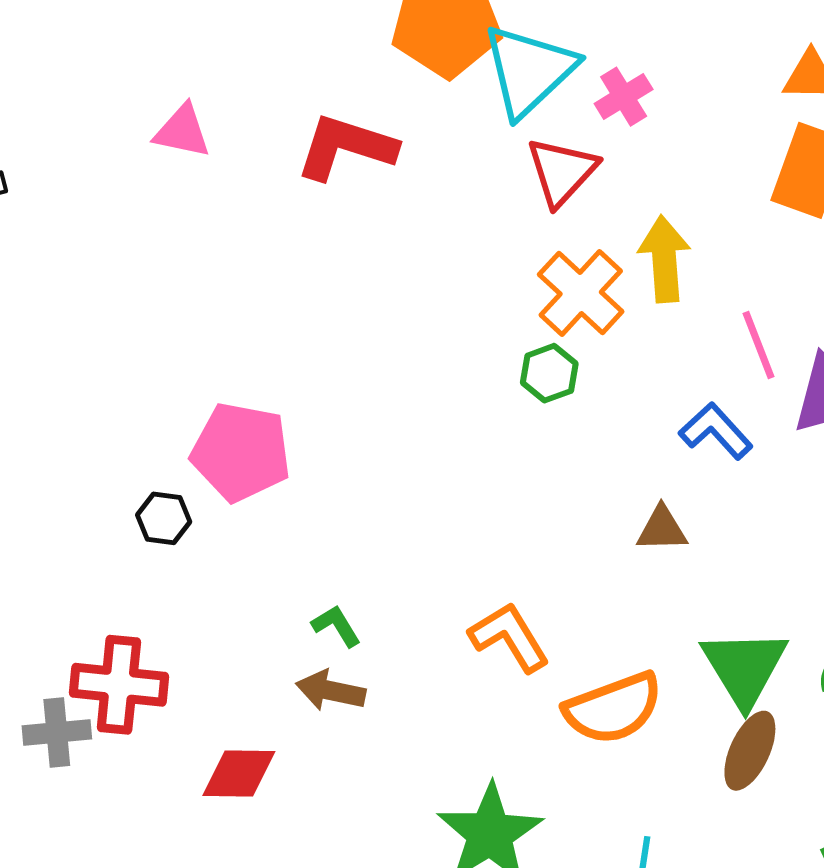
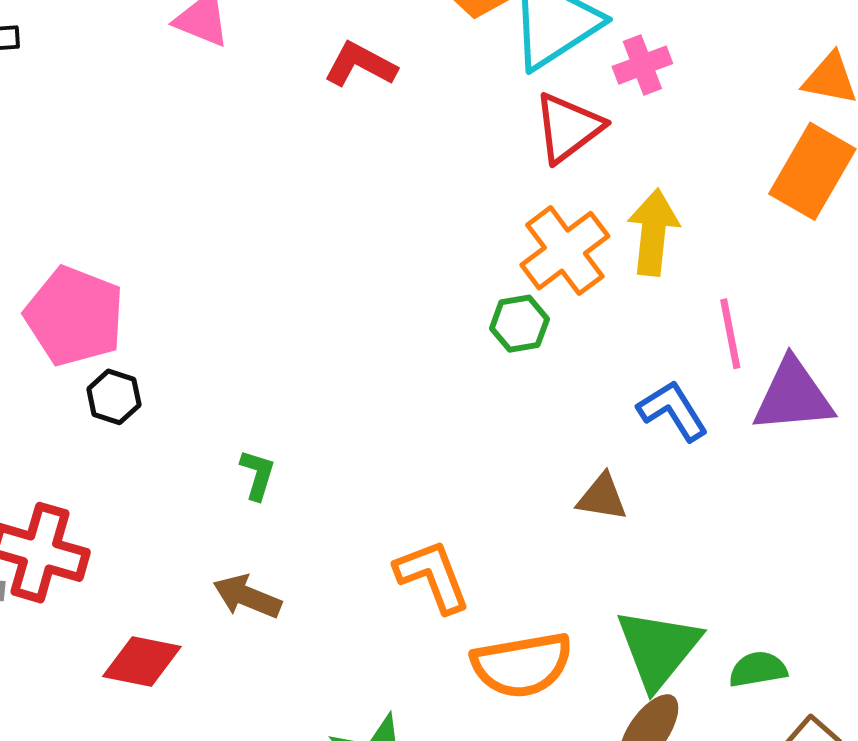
red L-shape: (346, 147) -> (360, 65), size x0.7
pink pentagon: (241, 452) -> (74, 316), moved
green L-shape: (336, 626) -> (257, 475), moved, turned 38

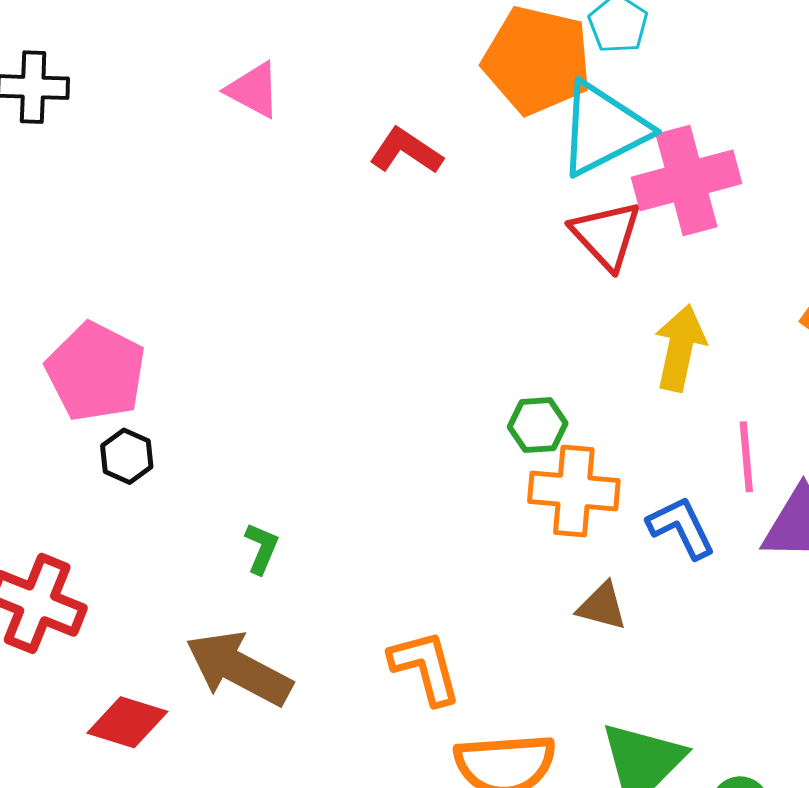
pink cross: (642, 65) -> (687, 180), size x1.8
red triangle: (568, 128) -> (606, 235), turned -42
orange cross: (565, 251) -> (574, 491), moved, turned 36
brown arrow: (247, 597) -> (239, 668), size x1.6

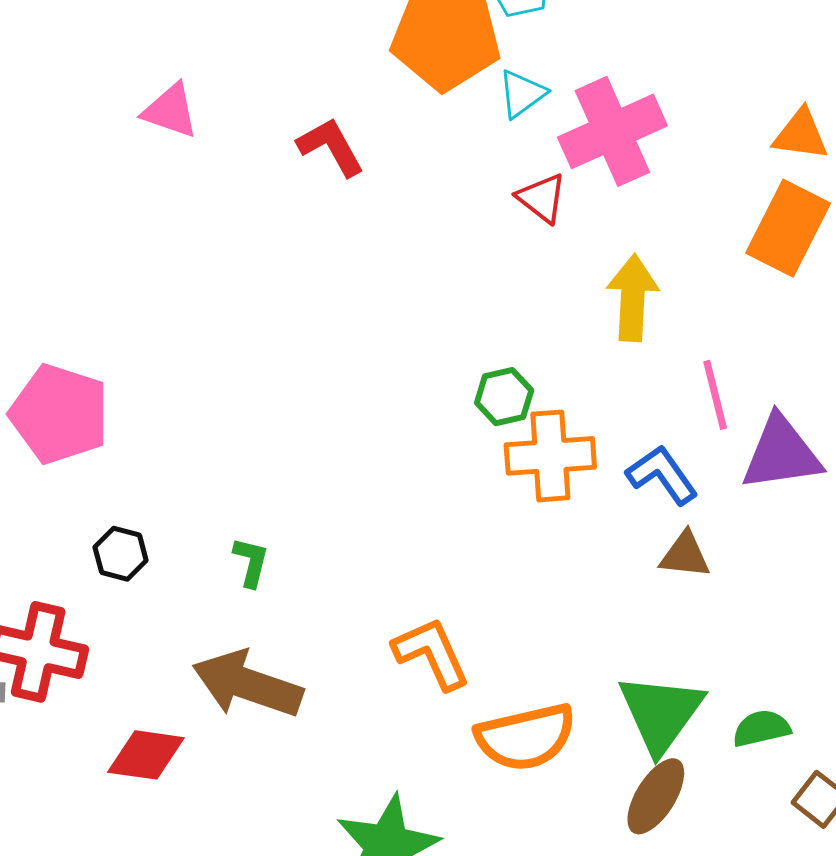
cyan triangle: (603, 129) -> (522, 94), size x0.5
red L-shape: (406, 151) -> (331, 147), turned 36
red triangle: (606, 235) -> (542, 198), size x0.7
black hexagon: (127, 456) -> (121, 554), moved
brown triangle: (602, 606) -> (685, 555), moved

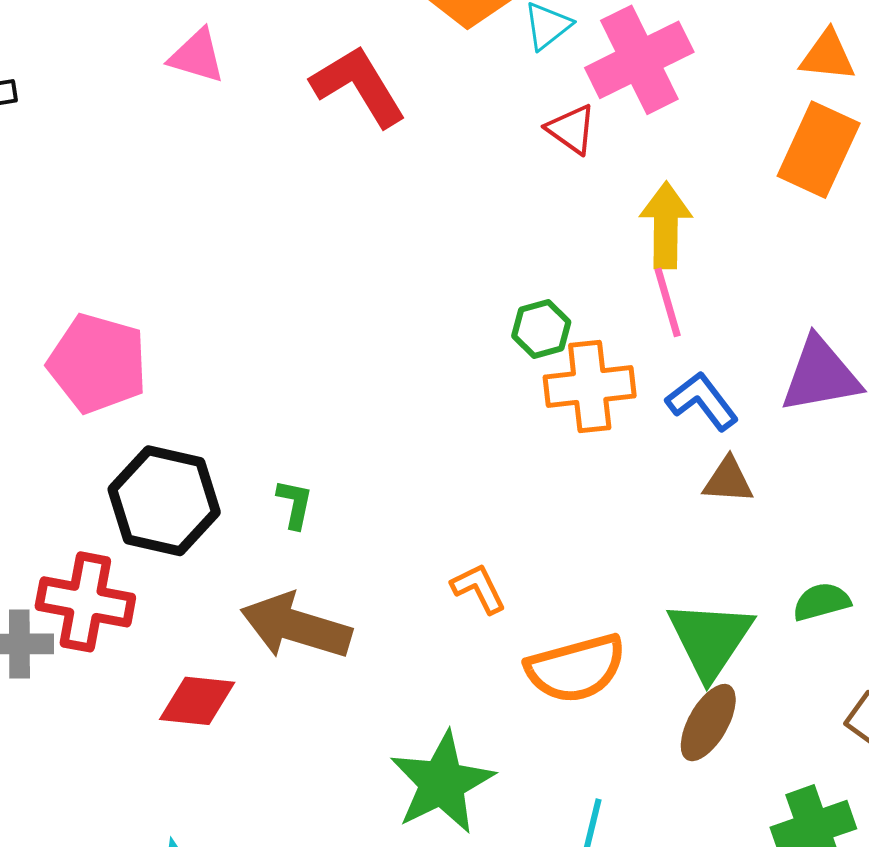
red L-shape: (331, 147) -> (359, 86), size x1.4
pink line: (715, 395) -> (668, 302), moved
black hexagon: (121, 554) -> (164, 501), size x2.0
orange L-shape: (431, 653) -> (479, 588), size x0.7
green semicircle: (761, 728) -> (821, 602), moved

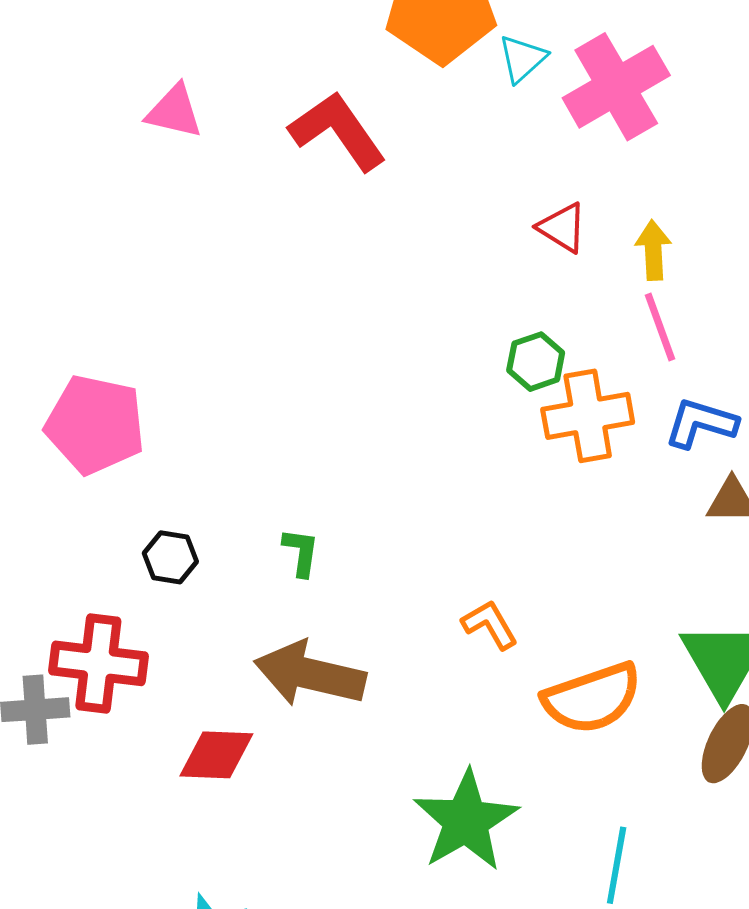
red triangle: (571, 129) -> (562, 228), moved
yellow arrow: (666, 225) -> (653, 250), size x0.7
blue L-shape: (702, 401) -> (701, 423), turned -32
black hexagon: (164, 501) -> (170, 557), size x0.5

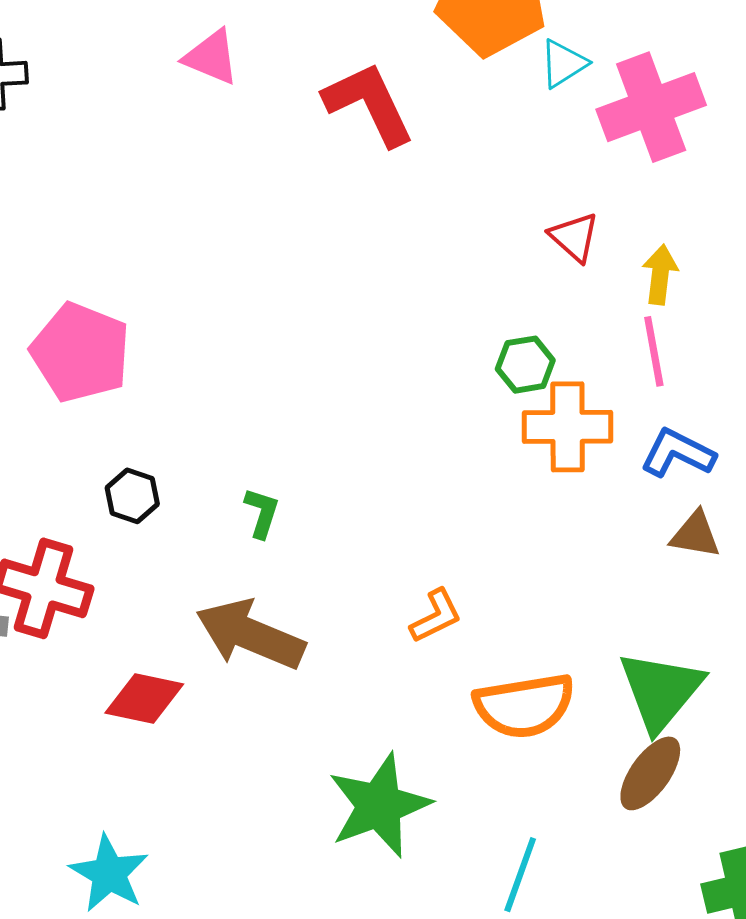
orange L-shape: (490, 625) -> (436, 616), turned 84

